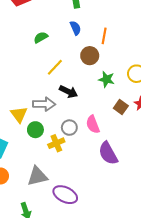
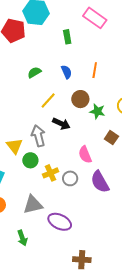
blue semicircle: (75, 28) -> (66, 72), moved
brown circle: (90, 56) -> (80, 99), moved
gray arrow: (44, 104) -> (38, 136), turned -105
gray circle: (69, 128) -> (70, 178), moved

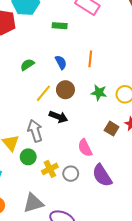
green rectangle: (67, 37) -> (60, 26), turned -72
brown circle: (80, 99) -> (65, 90), moved
green star: (97, 111) -> (99, 93), moved

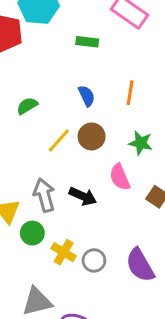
green semicircle: (27, 65) -> (27, 106), moved
black arrow: (58, 117) -> (83, 196), moved
pink semicircle: (85, 148) -> (120, 177), moved
yellow cross: (50, 169) -> (64, 252), turned -35

